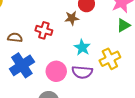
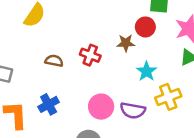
cyan star: (82, 47) -> (146, 71), moved
blue cross: (22, 65) -> (49, 104), moved, size x0.7

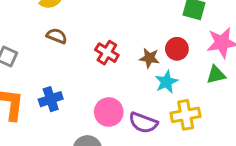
red circle: (145, 27) -> (177, 49), moved
brown star: (126, 43) -> (149, 58), moved
brown semicircle: (54, 61) -> (57, 36), moved

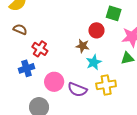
red circle: (177, 49) -> (96, 30), moved
red cross: (107, 53) -> (40, 49), moved
blue cross: (51, 99) -> (27, 68), moved

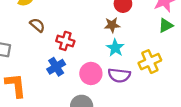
brown semicircle: (20, 29) -> (37, 25), turned 32
cyan star: (94, 62) -> (115, 48), moved

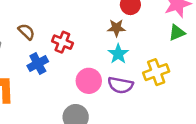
brown semicircle: (37, 25) -> (26, 32), moved
blue cross: (56, 67) -> (38, 64), moved

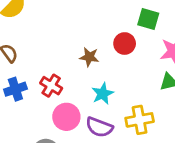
brown star: (116, 28) -> (89, 57), moved
red cross: (62, 42) -> (51, 86), moved

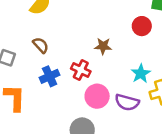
brown star: (89, 57) -> (103, 46), moved
cyan star: (103, 94) -> (141, 74), moved

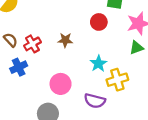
red cross: (81, 70) -> (32, 44), moved, turned 35
purple semicircle: (127, 102) -> (95, 101), moved

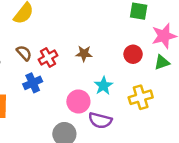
red circle: (99, 22) -> (133, 54), moved
cyan star: (98, 64) -> (103, 86), moved
purple semicircle: (95, 101) -> (100, 120), moved

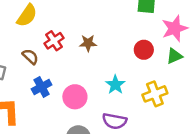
brown star: (84, 54) -> (88, 43), moved
red cross: (48, 57) -> (54, 41), moved
pink circle: (78, 102) -> (75, 97), moved

